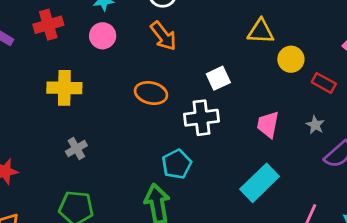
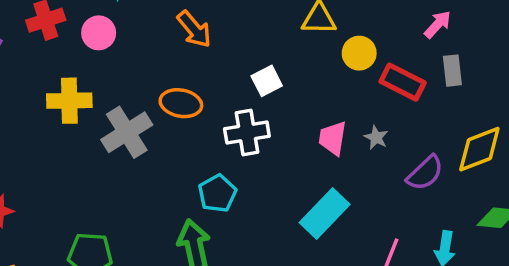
pink circle: (103, 36) -> (99, 33), moved
red rectangle: (324, 83) -> (403, 82), size x1.4
gray star: (315, 125) -> (376, 137), moved
gray cross: (76, 148) -> (127, 132), moved, size x1.8

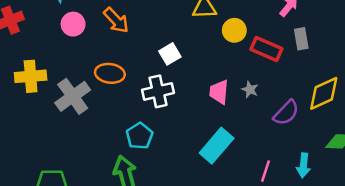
pink circle: (99, 33) -> (73, 24), moved

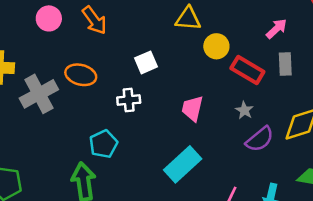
gray star: (250, 90) -> (244, 110), moved
white cross: (158, 91) -> (129, 100), size x0.7

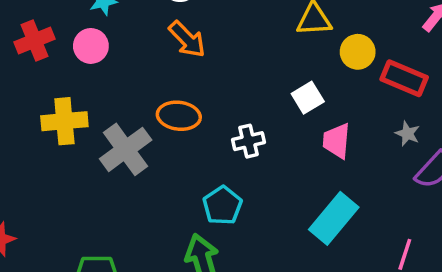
pink circle: (49, 18) -> (91, 46), moved
white square: (146, 62) -> (308, 98), moved

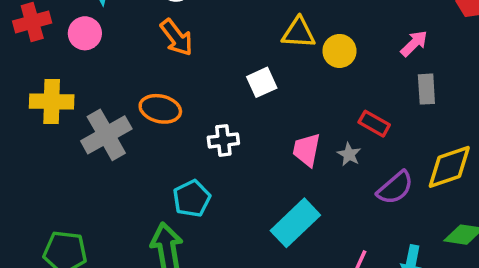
yellow circle: (358, 52) -> (339, 51), moved
red rectangle: (404, 78) -> (374, 124), moved, size x0.7
white square: (308, 98) -> (262, 82), moved
gray star: (408, 134) -> (349, 154), moved

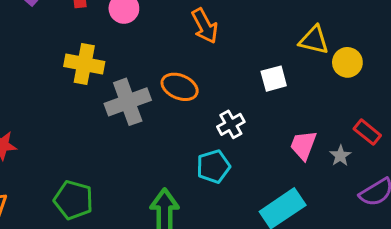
white cross: (223, 140) -> (231, 124), turned -32
cyan pentagon: (192, 198) -> (213, 166), moved

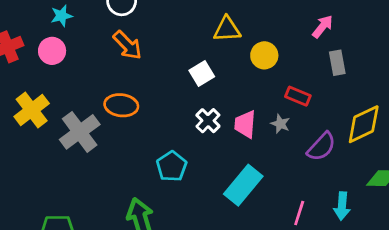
yellow circle: (347, 62) -> (264, 55), moved
yellow cross: (84, 64) -> (32, 110), turned -32
white cross: (231, 124) -> (208, 121), moved

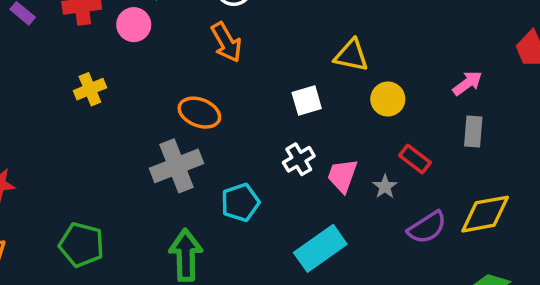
yellow cross: (32, 110) -> (90, 89), size x0.7
gray cross: (80, 132) -> (176, 166), moved

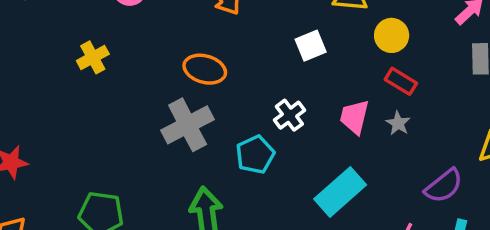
white cross: (299, 159) -> (289, 115), moved
red rectangle: (415, 159) -> (401, 81), moved
purple semicircle: (427, 227) -> (444, 186), moved

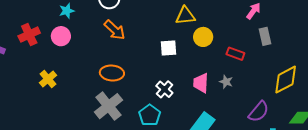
yellow circle: (392, 35) -> (203, 37), moved
white square: (311, 46) -> (169, 48), turned 30
red rectangle: (401, 81) -> (235, 54), moved

